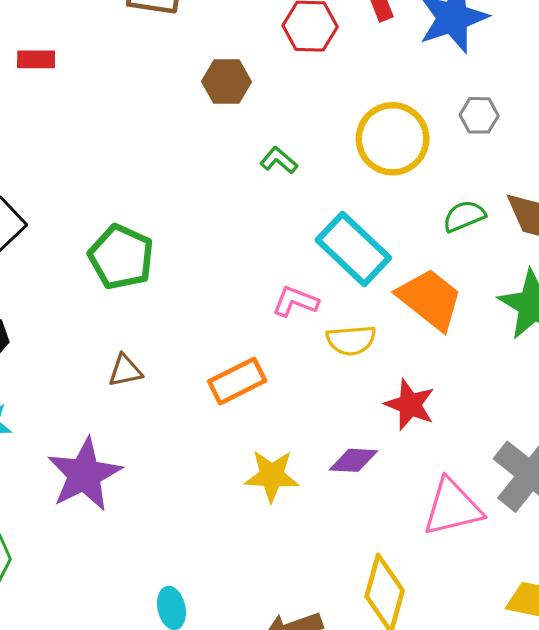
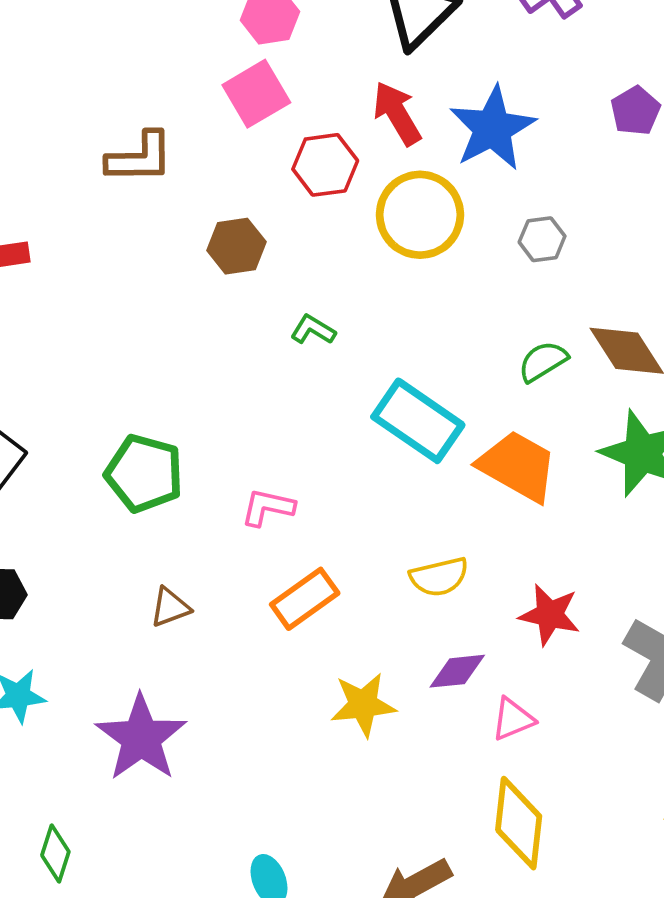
yellow circle: (393, 139) -> (420, 215), moved
pink L-shape: (295, 301) -> (268, 507), moved
yellow semicircle: (351, 340) -> (439, 577), moved
red star: (410, 405) -> (550, 615), moved
pink triangle: (452, 507) -> (513, 719), moved, size x0.6

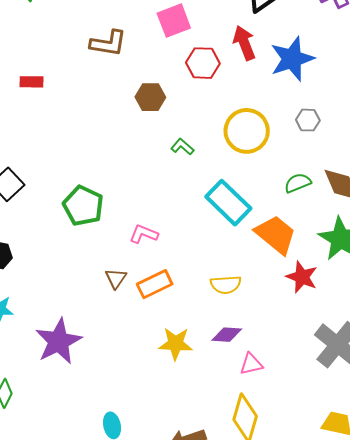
yellow circle: (420, 215) -> (247, 131), moved
brown triangle: (170, 607) -> (116, 278), moved, turned -45
red star: (550, 615) -> (302, 277), moved

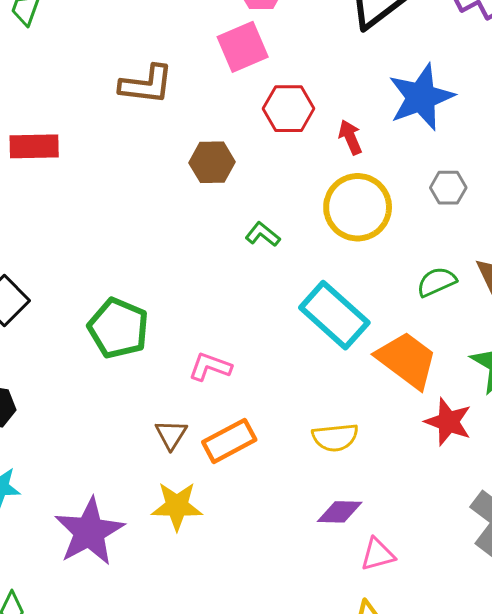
red arrow: (244, 43) -> (350, 137), moved, size x0.7
red rectangle: (32, 82) -> (34, 146), size x1.4
yellow star: (176, 344) -> (177, 506), moved

